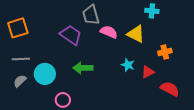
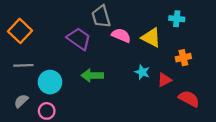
cyan cross: (152, 11) -> (177, 19), moved
orange square: (18, 28) -> (20, 31), turned -30
gray semicircle: (20, 81) -> (21, 101), moved
pink circle: (63, 100) -> (47, 111), moved

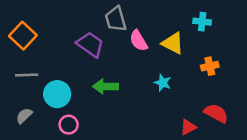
pink semicircle: (121, 35) -> (139, 41), turned -144
red triangle: (164, 80) -> (188, 127), moved
pink circle: (47, 111) -> (69, 125), moved

